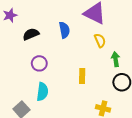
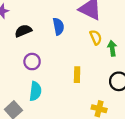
green arrow: (116, 59) -> (112, 48), moved

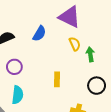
blue semicircle: (58, 26) -> (39, 34), turned 42

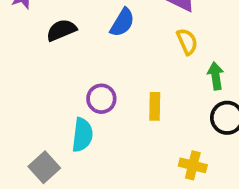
green arrow: (90, 54) -> (216, 76), moved
purple circle: (14, 67) -> (101, 99), moved

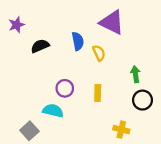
blue semicircle: (122, 23) -> (78, 41), turned -42
yellow semicircle: (187, 42) -> (99, 53), moved
cyan semicircle: (82, 135) -> (53, 111), turned -84

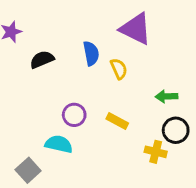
green arrow: (135, 74) -> (166, 96), turned -84
yellow rectangle: (98, 93) -> (117, 121), turned -63
yellow cross: (121, 130) -> (156, 152), moved

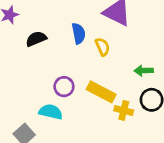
yellow rectangle: (117, 121) -> (101, 92), size x1.5
yellow cross: (156, 152) -> (124, 110), moved

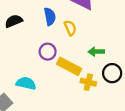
green arrow: (144, 71) -> (96, 52), moved
purple circle: (64, 87) -> (48, 52), moved

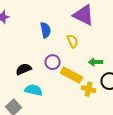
blue semicircle: (50, 17) -> (46, 30), moved
black semicircle: (14, 21) -> (24, 69), moved

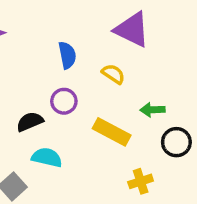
yellow semicircle: (73, 41) -> (113, 74), turned -32
purple circle: (53, 62) -> (64, 101), moved
yellow cross: (89, 89) -> (141, 181), moved, turned -32

